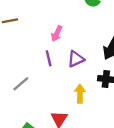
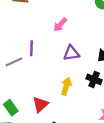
purple line: (49, 58) -> (31, 48), moved

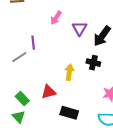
purple triangle: (71, 53) -> (80, 28), moved, turned -42
red triangle: (40, 104) -> (48, 92), turned 35

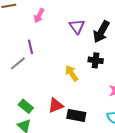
pink arrow: (56, 18) -> (39, 16), moved
yellow arrow: (69, 72) -> (72, 73), turned -35
red triangle: (48, 92) -> (56, 105), moved

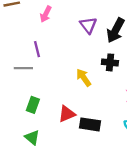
gray line: (18, 63) -> (23, 68), turned 42
green rectangle: (26, 106) -> (33, 105), moved, turned 72

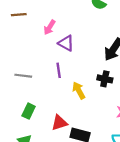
purple triangle: (88, 25) -> (66, 43), moved, turned -30
purple line: (37, 49) -> (59, 70), moved

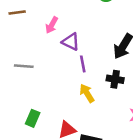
purple line: (59, 70) -> (83, 64), moved
gray line: (23, 76) -> (24, 66), moved

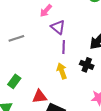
gray line: (24, 66) -> (16, 38), turned -35

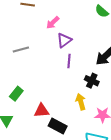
purple triangle: (58, 27) -> (64, 40), turned 42
yellow arrow: (62, 71) -> (81, 102), moved

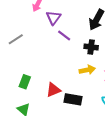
purple line: (69, 61) -> (64, 36), turned -40
yellow arrow: (81, 102) -> (87, 70), turned 112

